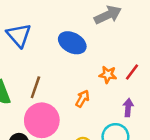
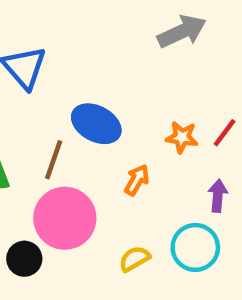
blue ellipse: (72, 43) -> (96, 124), moved

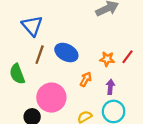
brown line: (54, 160) -> (40, 55), moved
purple arrow: (218, 196) -> (110, 87), moved

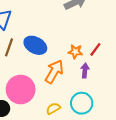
orange arrow: (86, 79) -> (54, 72), size x1.6
purple arrow: (110, 87) -> (85, 71), moved

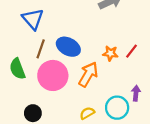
purple arrow: (85, 71) -> (136, 93), moved
pink circle: (21, 89) -> (53, 75), moved

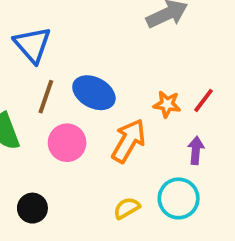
pink circle: (53, 75) -> (67, 143), size x0.7
purple arrow: (136, 93) -> (196, 150), moved

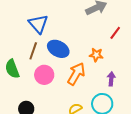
blue triangle: (32, 45) -> (38, 24), moved
red line: (204, 100) -> (115, 33), moved

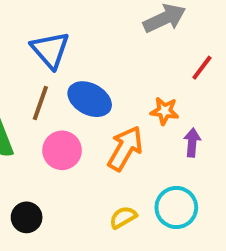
purple arrow: (111, 79) -> (192, 142), moved

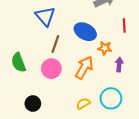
red line: (202, 68) -> (124, 25), turned -40
blue ellipse: (90, 99) -> (85, 32), moved
brown line: (40, 103) -> (55, 44), moved

